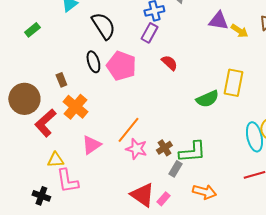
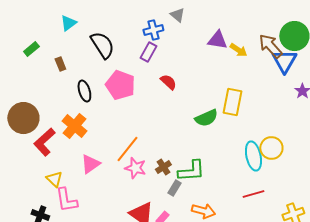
black ellipse: (93, 62) -> (84, 91), moved
brown rectangle: (61, 80) -> (60, 64), moved
yellow triangle: (55, 160) -> (54, 179), turned 48

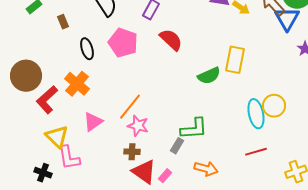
red semicircle: (168, 82) -> (171, 40), size x1.4
brown cross: (163, 167) -> (132, 152), moved, turned 35
yellow triangle: (54, 179) -> (57, 137), size x1.4

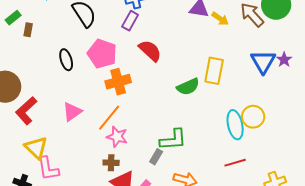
blue triangle: (287, 19) -> (263, 62), moved
brown rectangle: (63, 22) -> (28, 30), moved, turned 32
orange cross: (77, 84) -> (118, 82), moved, turned 35
pink triangle: (93, 122) -> (72, 112), moved

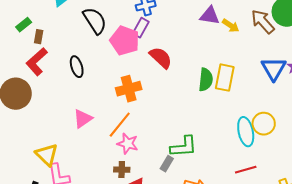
pink pentagon: (102, 54) -> (125, 41), moved
green semicircle: (188, 87) -> (206, 80), moved, turned -60
red L-shape: (26, 111) -> (37, 62), moved

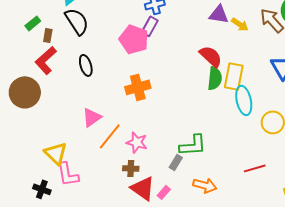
black semicircle: (95, 21) -> (77, 21), moved
red semicircle: (161, 58) -> (211, 56), moved
orange line: (120, 125) -> (110, 136), moved
cyan ellipse: (246, 132) -> (244, 100), moved

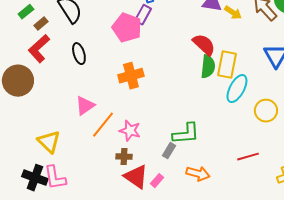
brown rectangle: (48, 35) -> (41, 24), turned 40
cyan ellipse: (244, 100) -> (237, 89), turned 40
pink L-shape: (68, 174) -> (55, 178), moved
black cross: (42, 189) -> (35, 178), size x1.4

